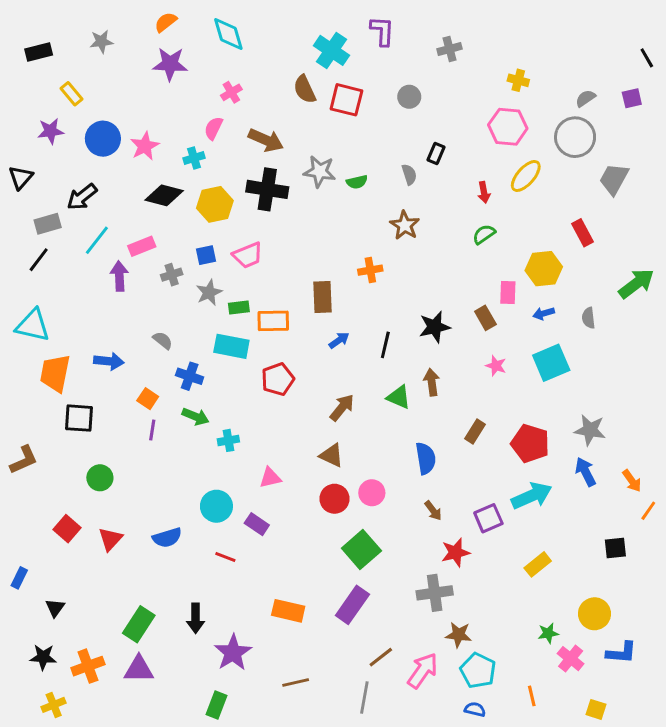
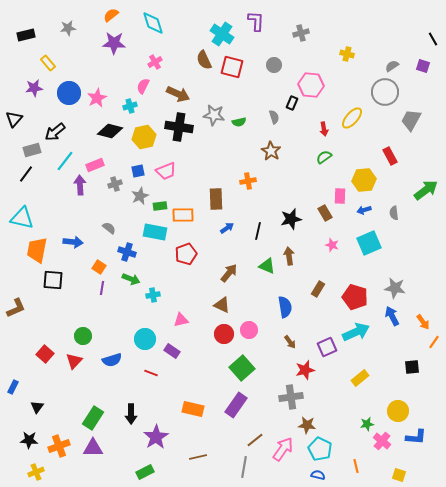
purple square: (632, 98) -> (423, 66), turned 32
pink hexagon: (508, 127) -> (311, 85), moved
green circle: (100, 478) -> (83, 336), moved
green rectangle: (216, 705) -> (145, 472), turned 42

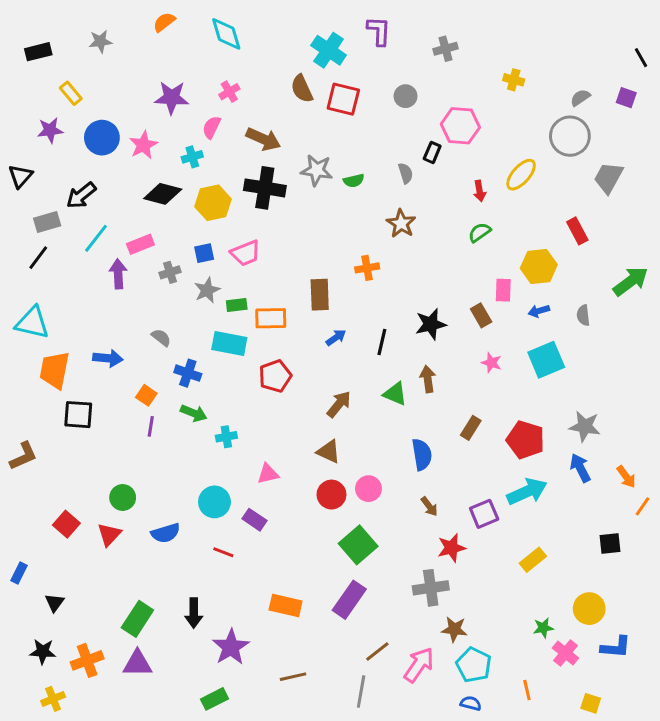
purple star: (114, 43) -> (172, 98), moved

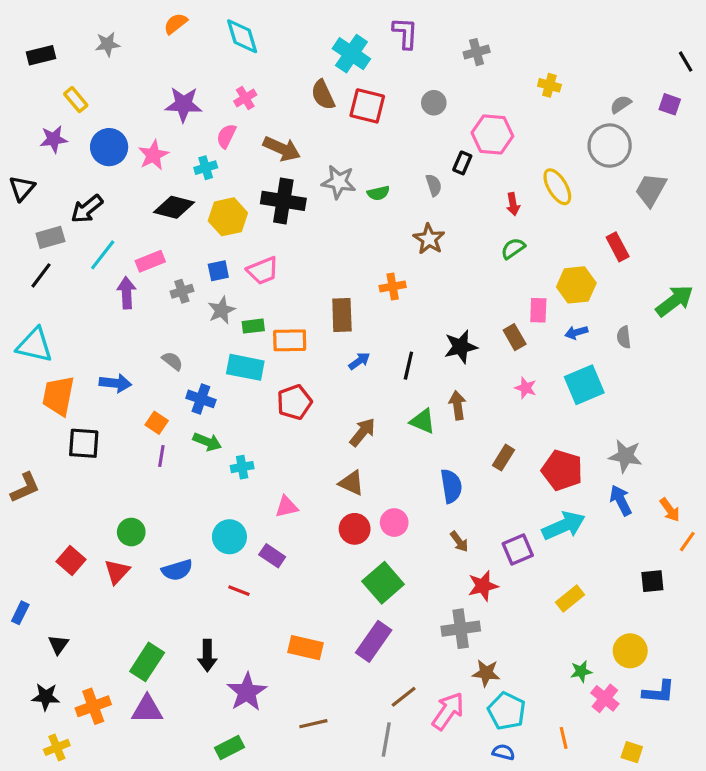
yellow ellipse: (521, 175) -> (557, 187), turned -72

